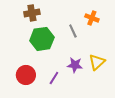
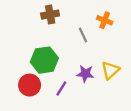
brown cross: (32, 13) -> (50, 15), moved
green hexagon: (42, 39) -> (44, 60), moved

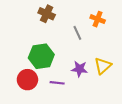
brown cross: (50, 15) -> (47, 14), turned 35
purple line: (61, 88) -> (57, 83), turned 64

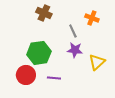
purple star: (80, 69) -> (75, 50), moved

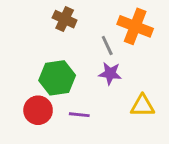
orange cross: (92, 18) -> (135, 26), size x1.6
yellow triangle: (97, 62) -> (142, 106), moved, turned 42

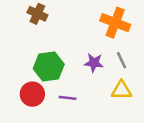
brown cross: (65, 19) -> (37, 14), moved
gray line: (107, 46) -> (121, 60), moved

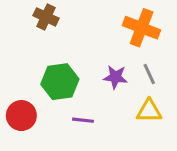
red circle: (32, 94) -> (21, 116), moved

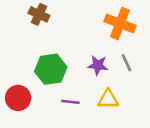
yellow triangle: (149, 111) -> (108, 99), moved

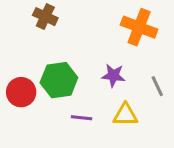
gray line: (127, 63) -> (157, 86), moved
red circle: (18, 98) -> (21, 92), moved

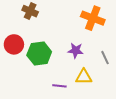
red circle: (21, 92) -> (14, 44), moved
purple line: (82, 118) -> (59, 86), moved

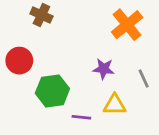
orange cross: (93, 18) -> (127, 25), turned 30
green hexagon: (39, 54) -> (52, 91), moved

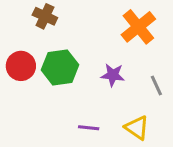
green hexagon: (52, 91) -> (60, 67), moved
yellow triangle: (115, 105) -> (137, 128), moved, turned 35

